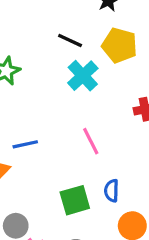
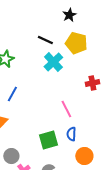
pink line: (91, 141) -> (66, 109), moved
blue line: (25, 144) -> (12, 94), moved, turned -49

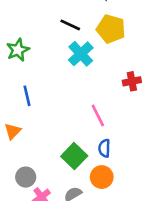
blue line: (12, 94) -> (27, 96), turned -42
green square: (48, 140) -> (74, 156), turned -30
orange circle: (84, 156) -> (102, 177), moved

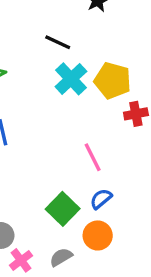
yellow pentagon: (111, 29) -> (113, 81), moved
blue semicircle: (104, 148) -> (101, 199), turned 48

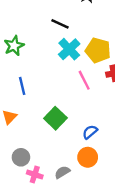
pink line: (93, 157) -> (84, 80), moved
green square: (63, 209) -> (55, 118), moved
pink cross: (21, 260) -> (35, 175), turned -35

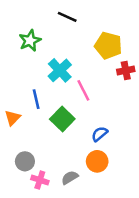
green star: (14, 46) -> (30, 41), moved
cyan cross: (69, 49) -> (60, 70), moved
pink line: (84, 80) -> (83, 90), moved
blue line: (22, 86) -> (36, 99), moved

